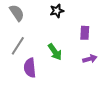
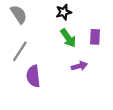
green arrow: (55, 52) -> (68, 38), moved
purple arrow: (90, 59) -> (79, 66), moved

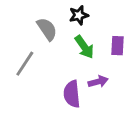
gray semicircle: (19, 14) -> (47, 29), moved
purple semicircle: (33, 76) -> (72, 94), moved

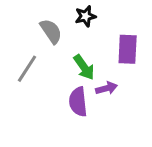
purple rectangle: (117, 46) -> (128, 49), size x1.4
green arrow: (84, 47) -> (84, 67), moved

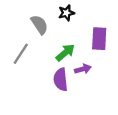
green arrow: (84, 67) -> (65, 53), turned -96

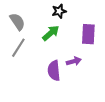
gray semicircle: (40, 25) -> (17, 22), moved
green arrow: (65, 53) -> (51, 33), moved

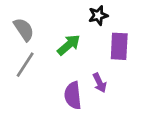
black star: (59, 11) -> (98, 15), moved
purple arrow: (74, 61) -> (100, 83), turned 80

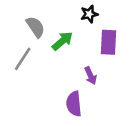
gray semicircle: (24, 29) -> (35, 27), moved
purple semicircle: (73, 95) -> (74, 104), moved

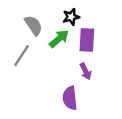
black star: (89, 14) -> (71, 17), moved
purple rectangle: (108, 42) -> (87, 40), moved

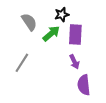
gray line: (21, 56) -> (22, 63), moved
purple semicircle: (70, 98) -> (84, 85), moved

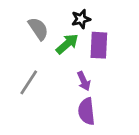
purple arrow: (74, 62) -> (84, 81), moved
purple semicircle: (84, 85) -> (86, 111), moved

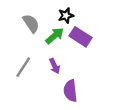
purple rectangle: (99, 45) -> (80, 37), turned -60
purple arrow: (84, 81) -> (55, 66), moved

